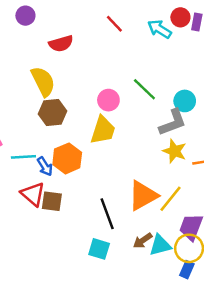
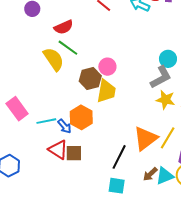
green line: (144, 89) -> (68, 48), moved
brown hexagon: (52, 112) -> (90, 79), moved
black line: (107, 214) -> (119, 157), turned 55

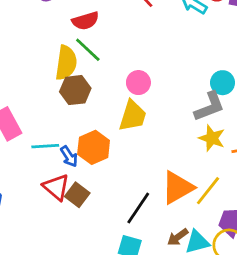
yellow semicircle: (54, 59) -> (66, 63), turned 35
brown hexagon: (90, 79) -> (75, 90), moved
brown square: (74, 153) -> (77, 195), turned 30

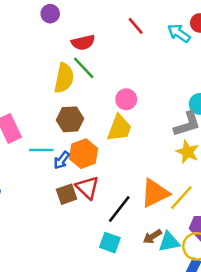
brown hexagon: (75, 90) -> (70, 119), moved
blue arrow: (69, 156) -> (62, 160), turned 66
red triangle: (56, 187) -> (87, 188), moved
brown square: (77, 195) -> (67, 194), turned 30

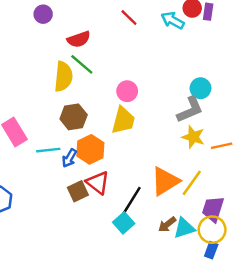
cyan square: (110, 243) -> (124, 223), moved, turned 35

